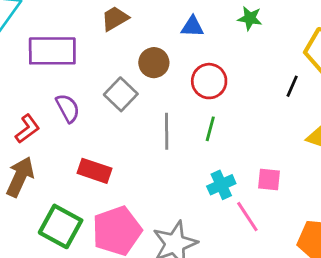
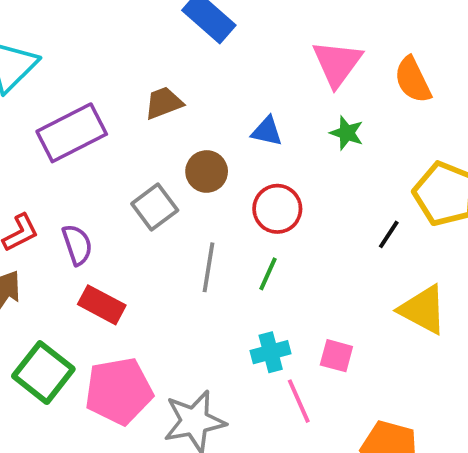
purple rectangle: (52, 51) -> (72, 133), turned -36
purple semicircle: (68, 108) -> (77, 245), moved

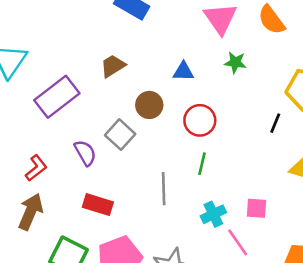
purple semicircle: (77, 245) -> (85, 153), moved
gray line: (209, 267) -> (164, 189), moved

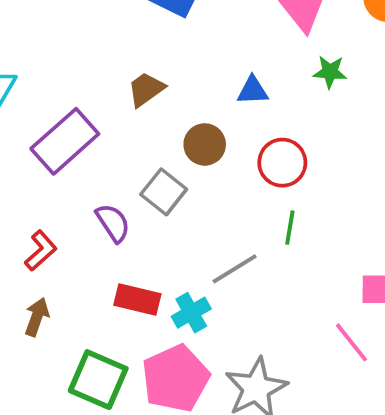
gray line: (164, 189) -> (235, 269), turned 64
brown arrow: (31, 212) -> (37, 317), size x0.7
cyan cross: (213, 214) -> (191, 313), moved

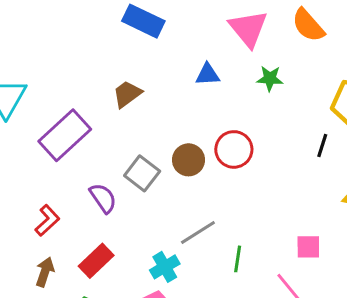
blue triangle: (253, 90) -> (208, 75), moved
brown circle: (205, 144) -> (189, 160), moved
green line: (290, 228) -> (238, 259), moved
red rectangle: (137, 299) -> (96, 261), moved, turned -56

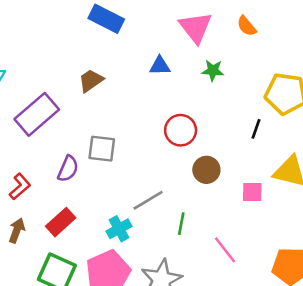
orange semicircle: (308, 25) -> (247, 26), size x0.7
brown circle: (189, 160) -> (206, 170), moved
gray square: (142, 173) -> (102, 149), turned -32
purple semicircle: (103, 198) -> (68, 169), turned 56
pink square: (308, 247) -> (252, 192), moved

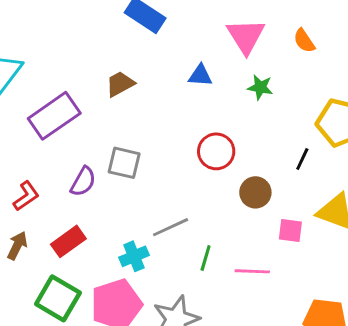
brown circle: (206, 170) -> (255, 192), moved
pink line: (225, 250) -> (252, 271), moved, turned -56

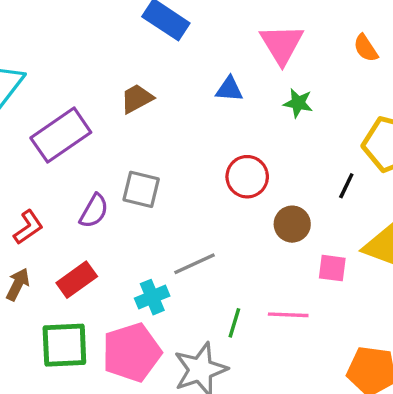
orange semicircle: (304, 41) -> (366, 48), moved
green line: (206, 258) -> (234, 323), moved
green square: (58, 298) -> (64, 345), turned -33

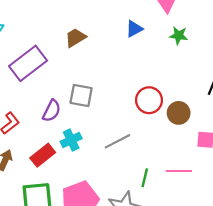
blue triangle: (229, 89) -> (134, 29), turned -30
red circle: (247, 177) -> (149, 100), moved
cyan cross: (152, 297) -> (71, 140), moved

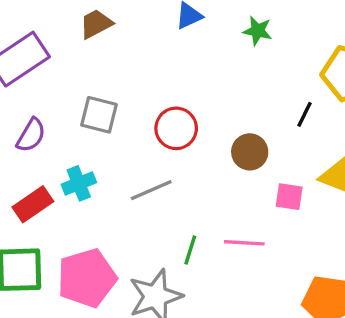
red circle: (149, 100) -> (176, 128), moved
purple semicircle: (52, 111) -> (31, 135), moved

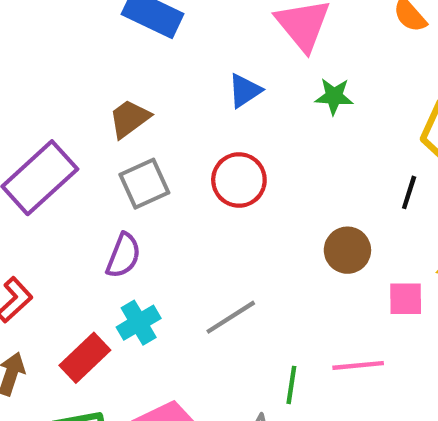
gray square: (99, 115) -> (144, 184), moved, turned -30
red circle: (176, 128) -> (239, 180), moved
purple semicircle: (31, 135) -> (123, 255), moved

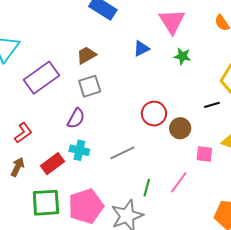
red circle: (239, 180) -> (154, 114), moved
black line: (409, 192) -> (212, 105), turned 49
cyan cross: (139, 323) -> (79, 150), turned 36
pink line: (358, 365) -> (179, 182), turned -55

